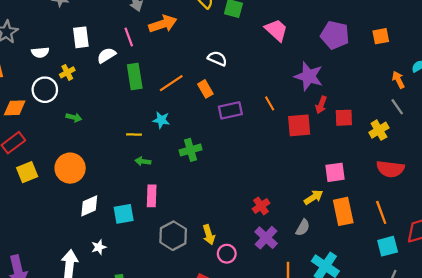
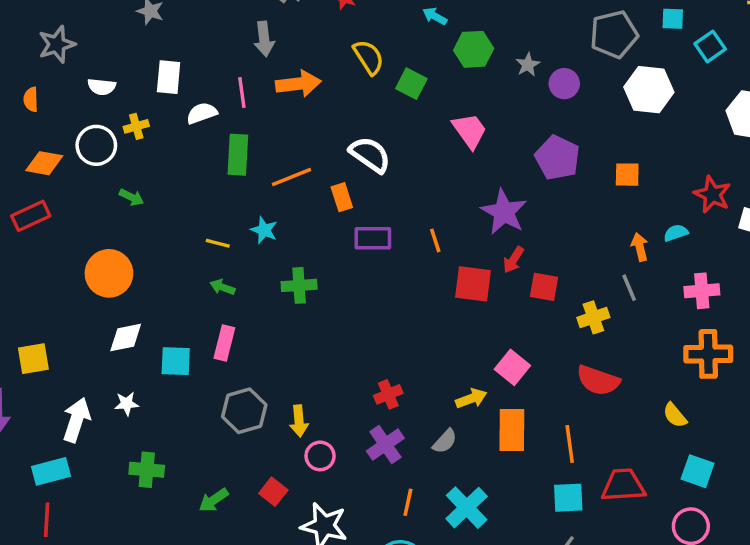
white semicircle: (217, 58) -> (370, 155), size x1.4
yellow square: (27, 172) -> (33, 359), moved
pink square: (335, 172) -> (512, 367), turned 35

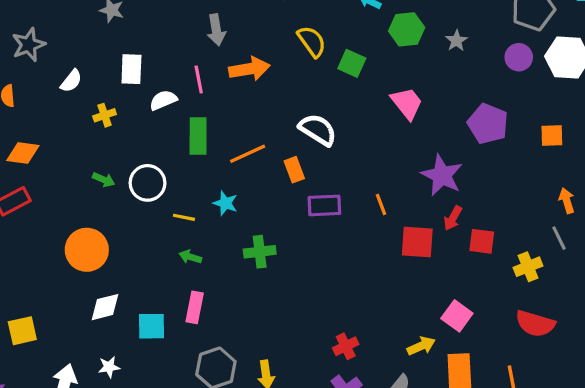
purple circle: (564, 84) -> (519, 57), moved
white semicircle: (102, 87) -> (71, 81), turned -55
white circle: (96, 145) -> (148, 183), moved

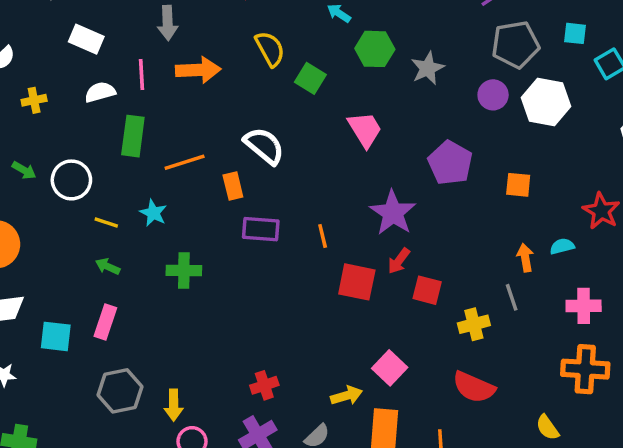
gray star: (456, 41) -> (428, 68), size x1.4
white rectangle: (131, 69) -> (86, 39), moved, turned -76

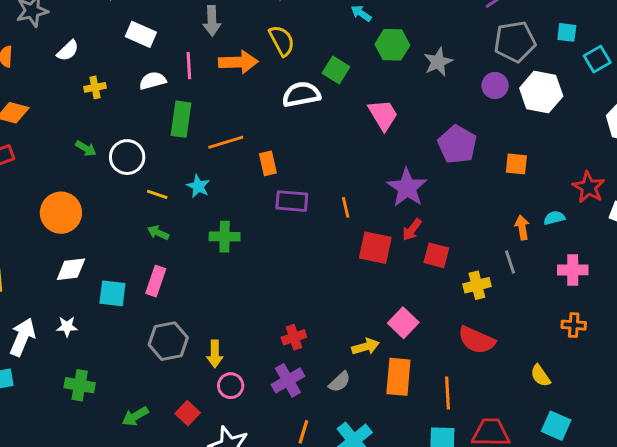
yellow semicircle: (270, 49) -> (282, 41), moved
white semicircle: (264, 146) -> (301, 94), moved, turned -51
orange cross: (585, 369) -> (574, 325), size x0.6

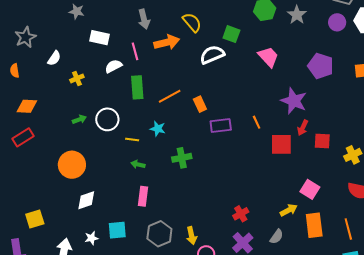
green arrow: (86, 148) -> (79, 119), turned -40
cyan square: (112, 293) -> (117, 230), moved

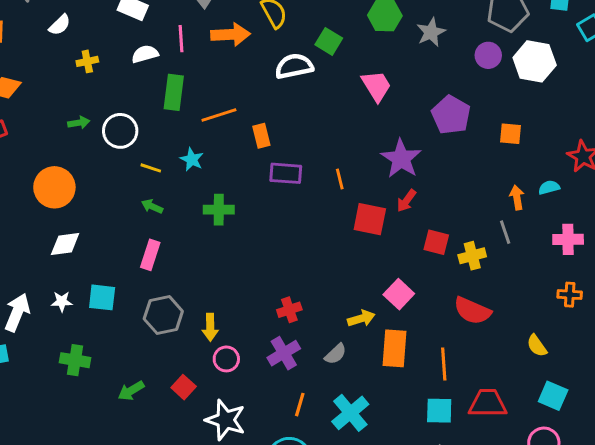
red square: (322, 141) -> (436, 242), moved

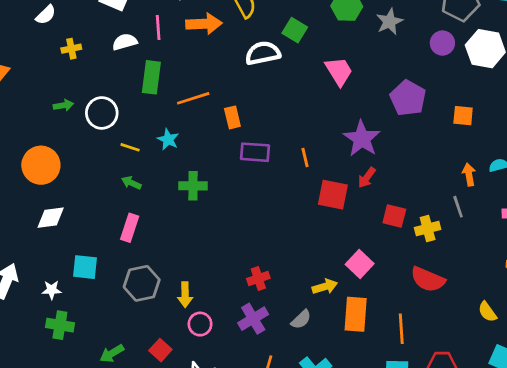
white star: (62, 301) -> (52, 290), moved

